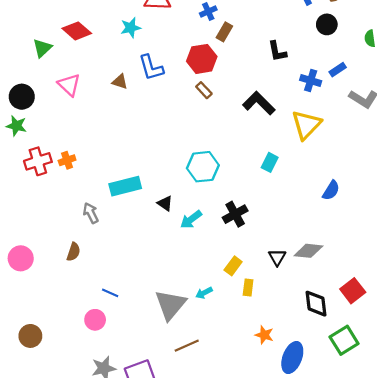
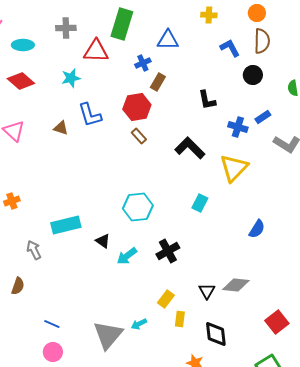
black diamond: (316, 304) -> (216, 334), moved
pink circle: (95, 320) -> (53, 352), moved

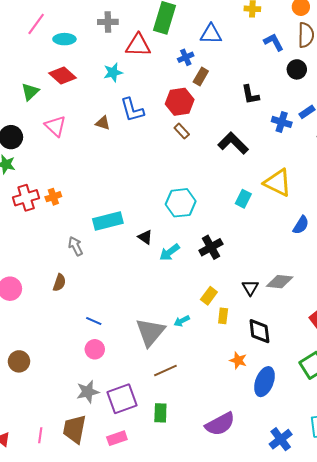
yellow triangle: (234, 168) -> (278, 183), moved, turned -48

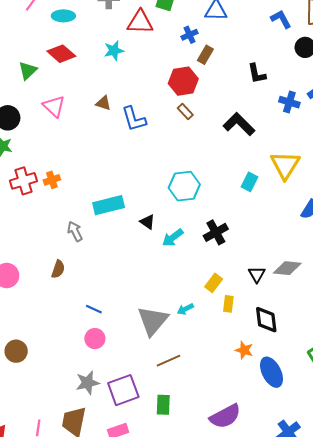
blue L-shape: (132, 110) -> (134, 119), moved
yellow triangle: (278, 183) -> (285, 165), turned 36
blue ellipse: (264, 382) -> (272, 372), turned -48

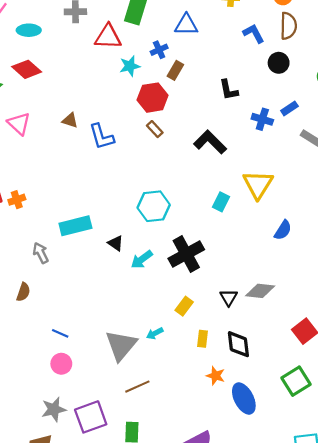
cyan star: (114, 51) -> (130, 66), moved
black cross: (216, 232) -> (186, 254), size x1.4
yellow rectangle: (228, 304) -> (203, 339), moved

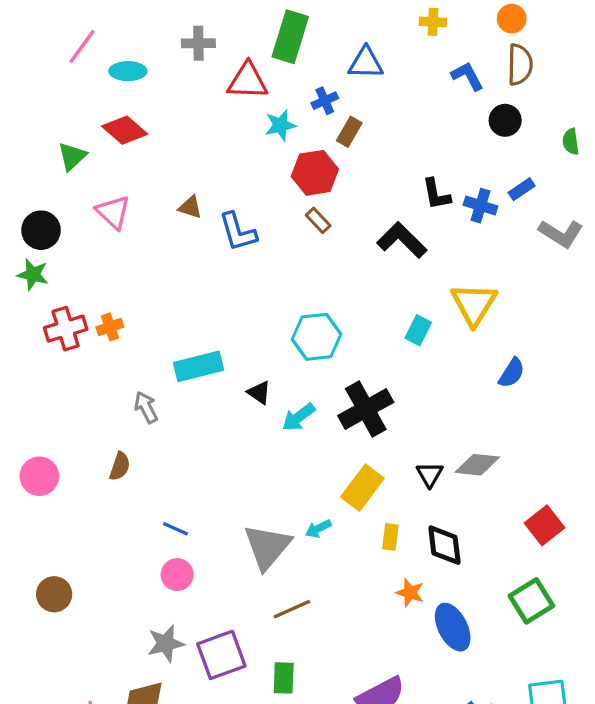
black L-shape: (229, 90) -> (436, 194), moved
yellow rectangle: (184, 306) -> (362, 488), size x1.5

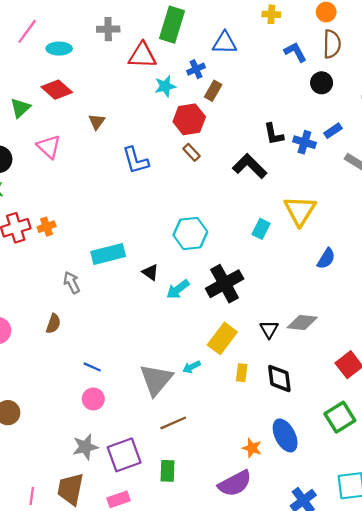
brown triangle: (190, 207) -> (97, 122), moved, turned 48
orange star: (410, 593) -> (252, 448), moved

